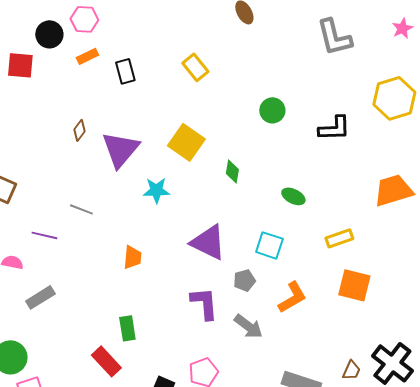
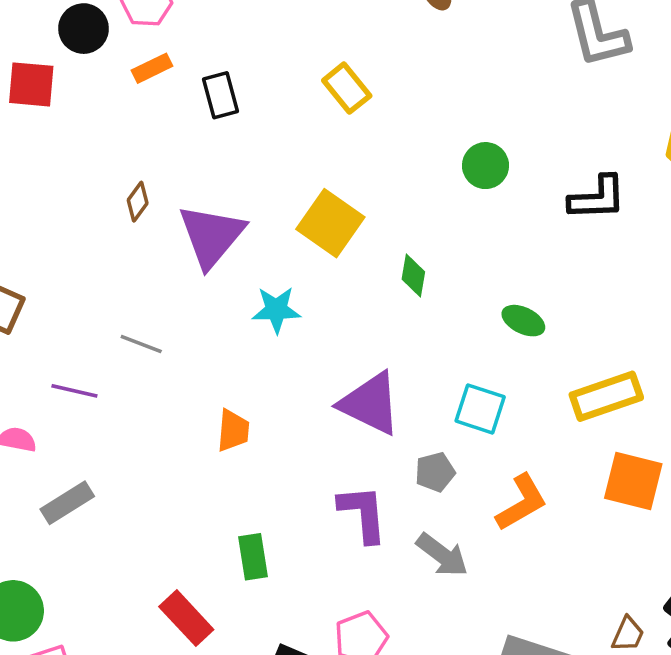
yellow rectangle: (339, 238) -> (606, 396), size x1.4
green rectangle: (127, 328) -> (253, 557), moved

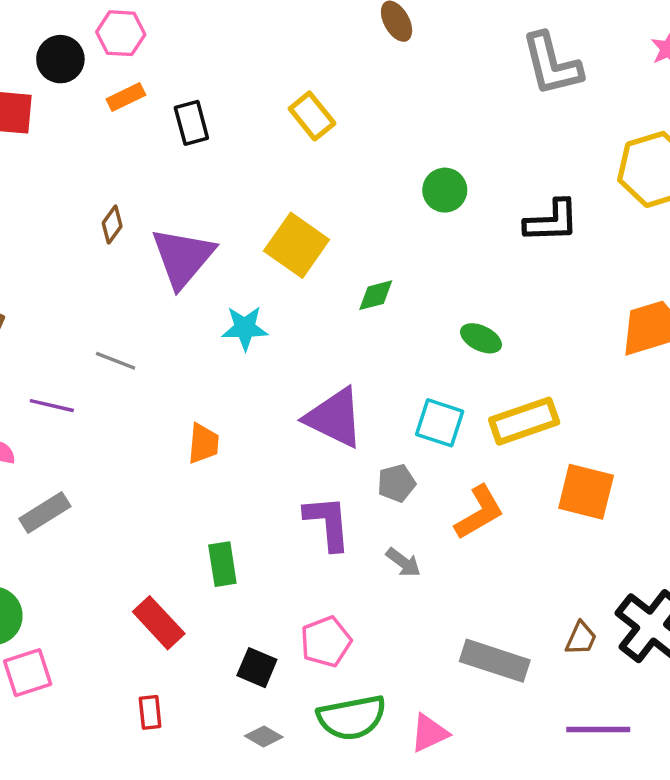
green diamond: (413, 276) -> (376, 295), turned 66
yellow rectangle: (606, 396) -> (524, 421), moved
gray arrow: (442, 555) -> (403, 562), size x0.7

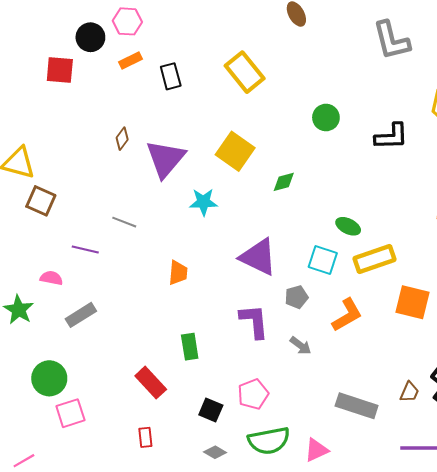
yellow rectangle: (312, 116) -> (245, 72), size x1.4
green ellipse: (481, 338) -> (348, 226), moved

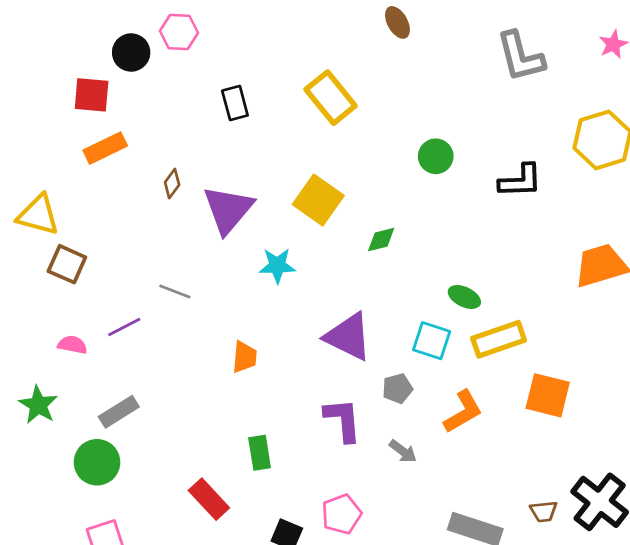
orange rectangle: (131, 60) -> (105, 148), moved, size x1.4
purple line: (85, 249) -> (124, 327), turned -40
pink semicircle: (51, 278) -> (72, 345), moved
green circle: (49, 378) -> (97, 462), moved
brown trapezoid: (409, 392) -> (544, 511), turned 60

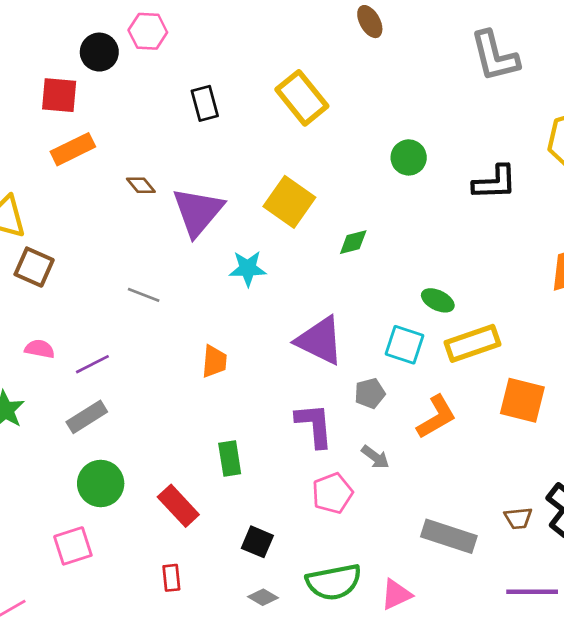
brown diamond: (172, 184) -> (141, 185), turned -76
purple line: (124, 327) -> (92, 364), moved
green circle: (97, 462) -> (101, 484), moved
pink pentagon: (341, 514) -> (332, 493), moved

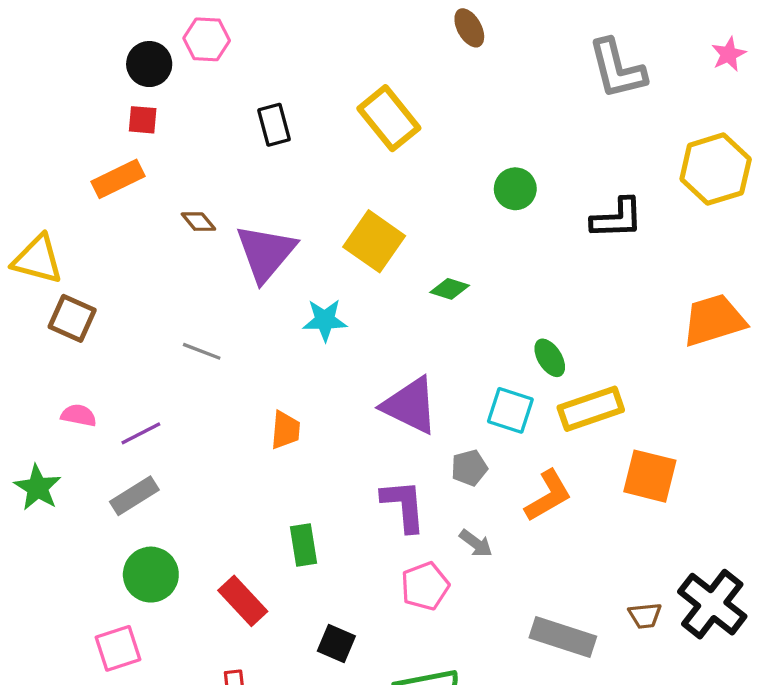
red square: (59, 95) -> (143, 120), moved, size x0.7
green diamond: (353, 242) -> (450, 289), turned 32
green ellipse: (438, 300) -> (550, 358), turned 32

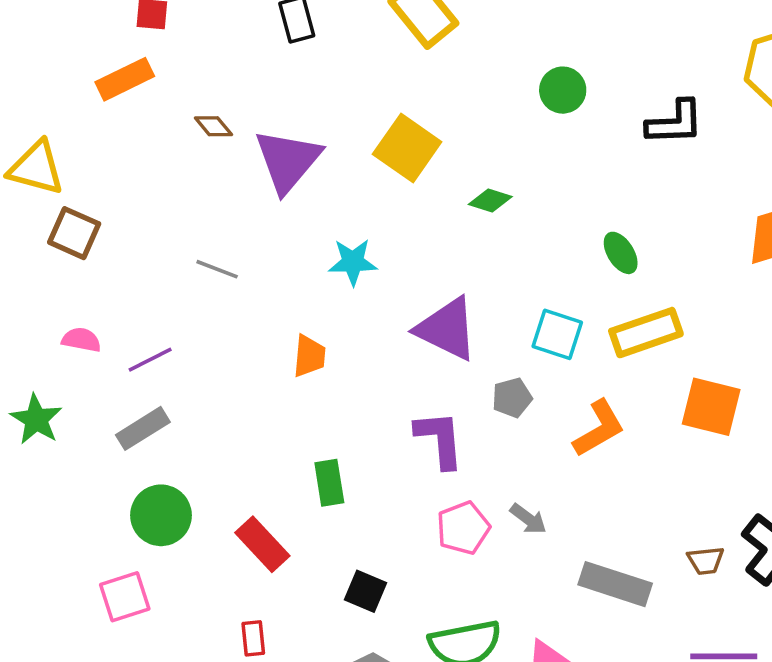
cyan star: (325, 320) -> (353, 262), moved
green ellipse: (550, 358) -> (621, 253), moved
gray arrow: (476, 543) -> (528, 519), moved

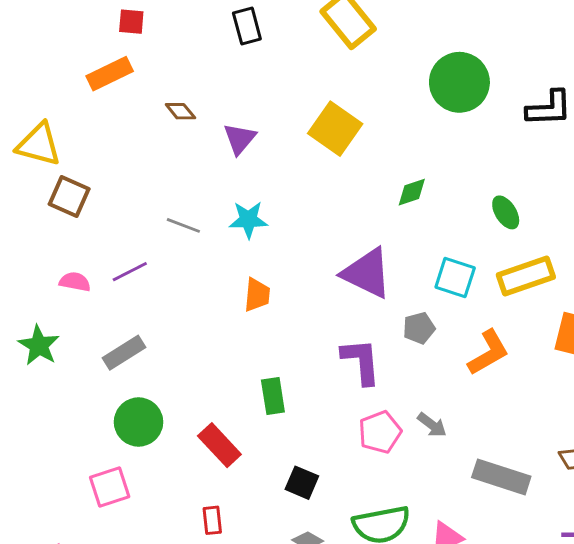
green circle: (563, 90) -> (459, 82), size x1.6
purple triangle: (288, 161) -> (240, 139), size x0.6
green diamond: (490, 200) -> (412, 192), moved, turned -36
cyan star: (353, 262) -> (248, 220), moved
purple line: (150, 360) -> (130, 272), moved

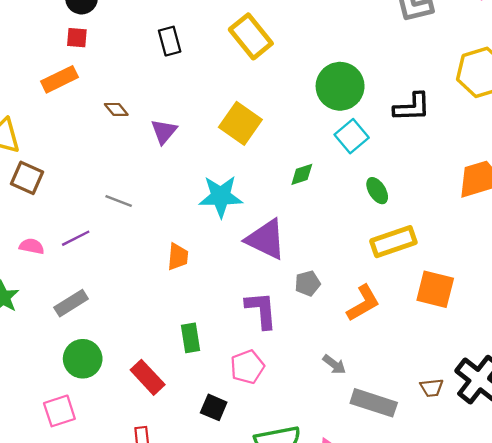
cyan star: (248, 220) -> (221, 196), moved, size x1.4
cyan square: (455, 277) -> (352, 136), moved, turned 32
gray arrow: (432, 425) -> (334, 365), moved
pink pentagon: (380, 432) -> (247, 367), moved

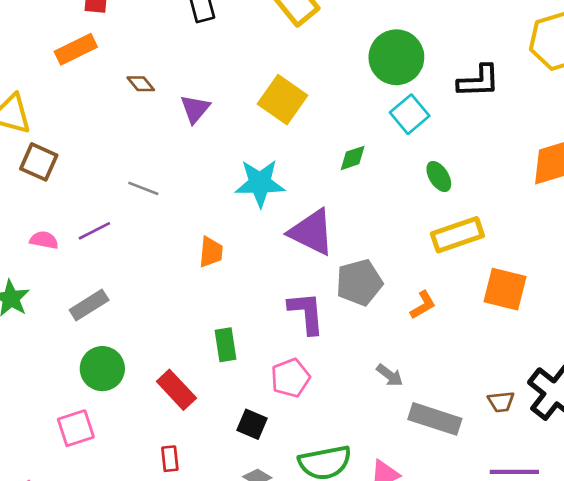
gray pentagon: (308, 283) -> (359, 282), size x1.6
orange L-shape: (363, 303) -> (423, 305), size x0.7

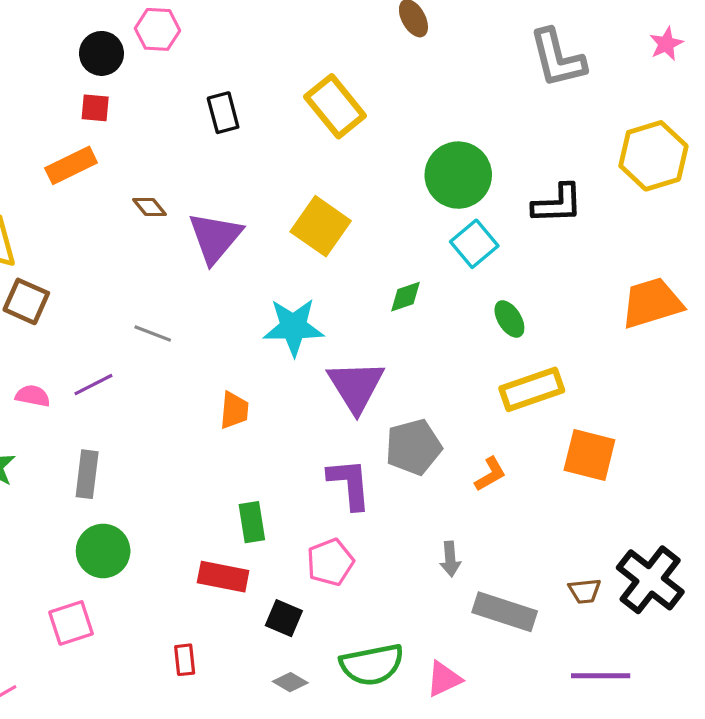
purple triangle: (195, 109) -> (215, 237), size x1.5
purple triangle: (312, 232) -> (356, 386), turned 32
gray rectangle: (89, 305) -> (87, 474), turned -51
gray arrow: (390, 375) -> (450, 559), turned 48
red rectangle: (176, 390) -> (223, 577), moved, turned -36

